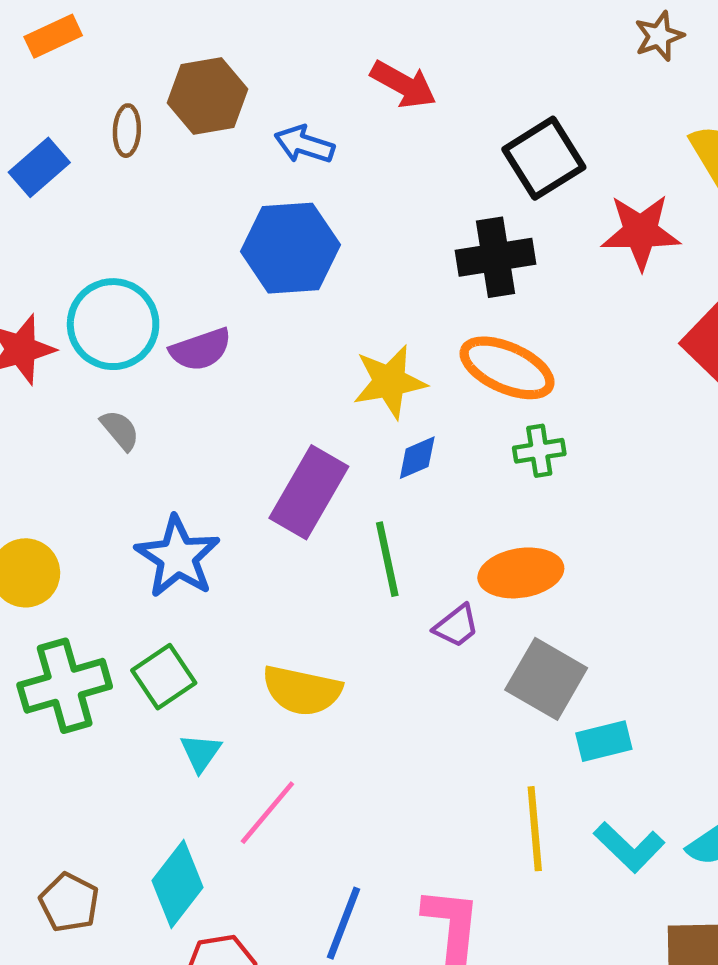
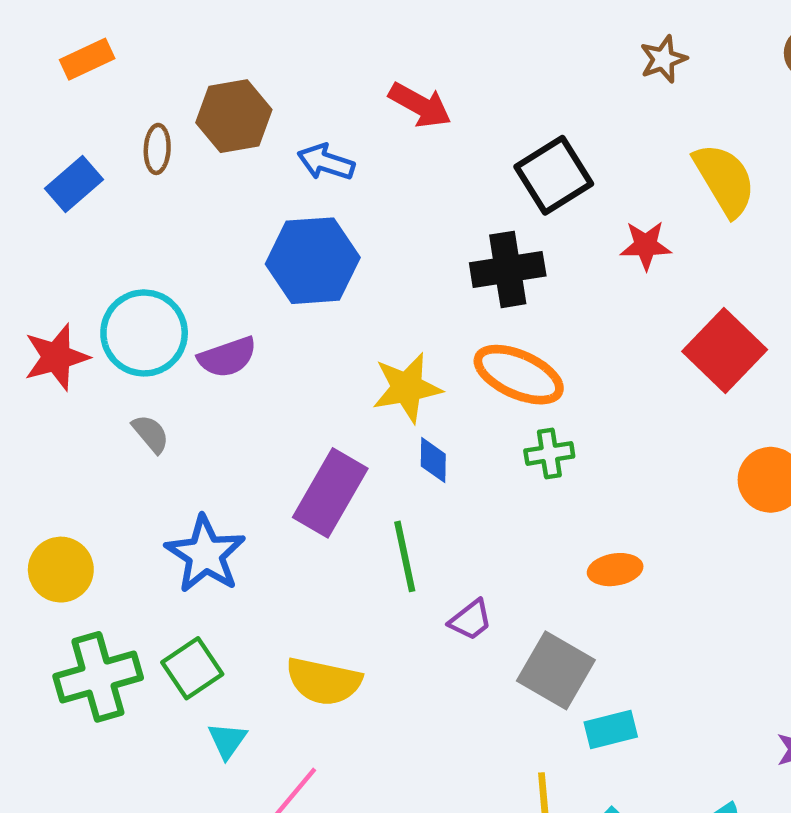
red star: (641, 232) -> (646, 245), size x0.7
blue diamond: (417, 458) -> (433, 460), turned -66
orange ellipse: (521, 573) -> (615, 570), moved, size x0.7

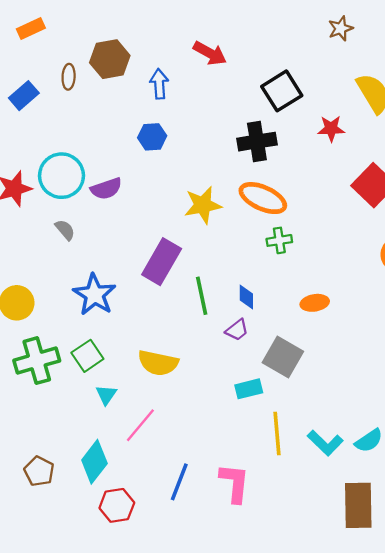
blue arrow: (326, 162) -> (159, 84), turned 68
blue hexagon: (313, 261) -> (152, 137), size x0.6
blue diamond: (433, 460) -> (246, 297), moved
cyan rectangle: (611, 729) -> (249, 389), moved

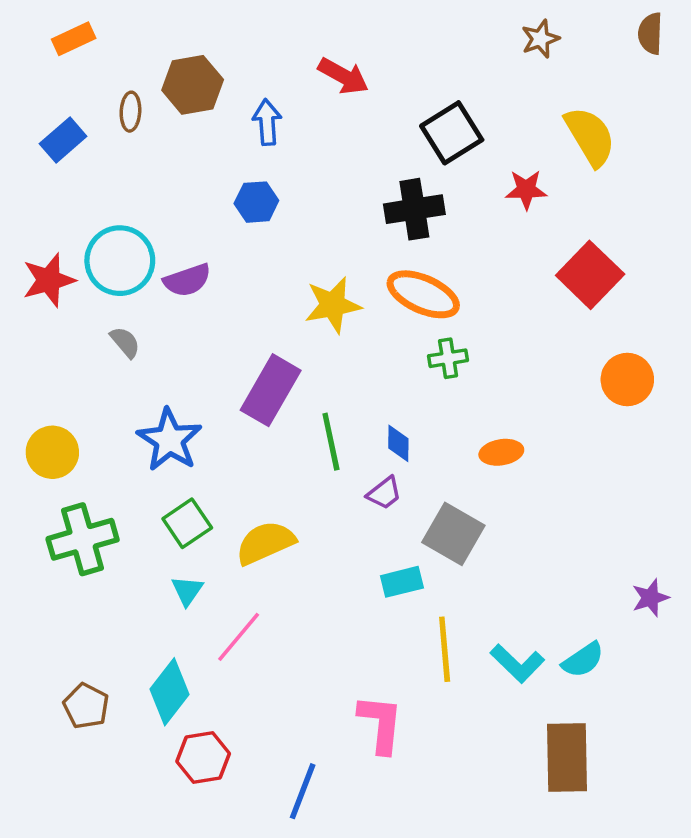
green square: (87, 356) -> (187, 523), moved
yellow semicircle: (158, 363) -> (265, 543), turned 144
blue line: (179, 482) -> (303, 791), moved

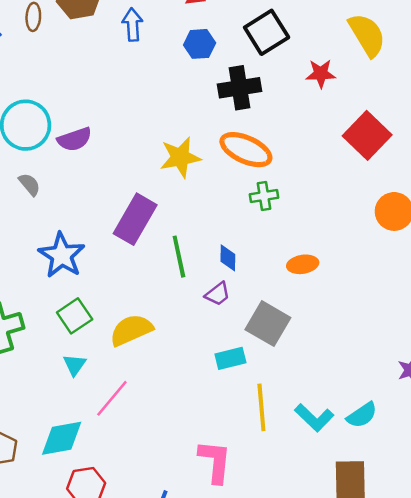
blue hexagon: (256, 202) -> (200, 44), moved
cyan diamond: (169, 692) -> (62, 438), turned 42

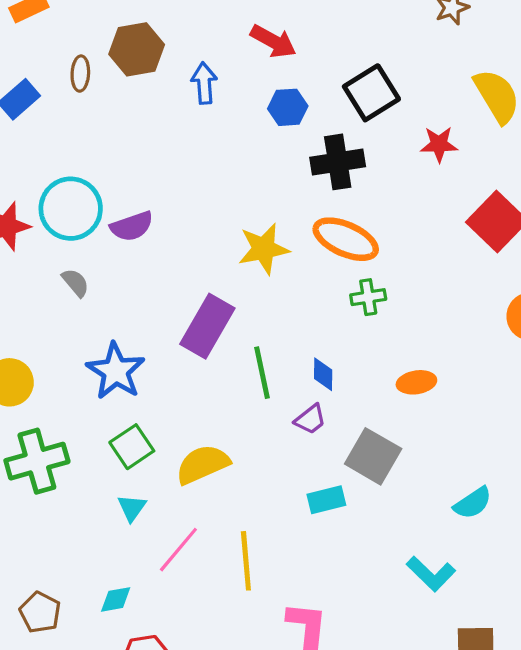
yellow line: (261, 407) -> (246, 561), moved
cyan semicircle: (362, 415) -> (473, 503), moved
cyan diamond: (62, 438) -> (116, 599), size x0.6

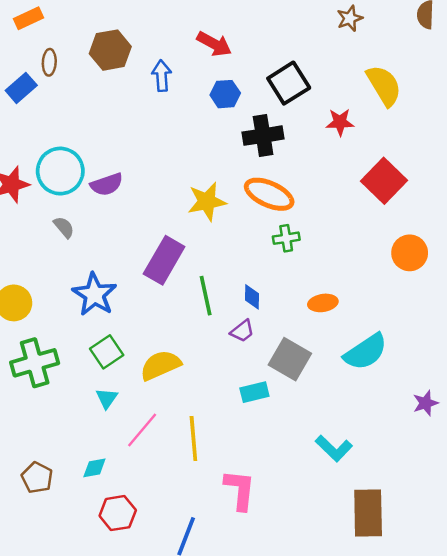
brown ellipse: (80, 74) -> (49, 62), moved
cyan semicircle: (473, 503) -> (366, 352), moved, size x1.5

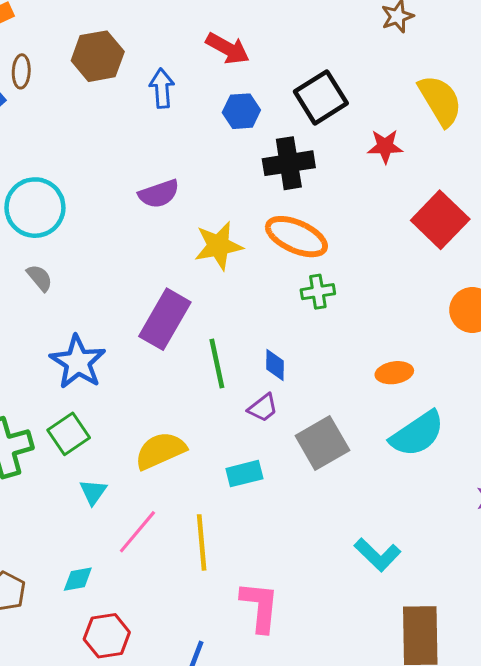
purple semicircle: (107, 184) -> (159, 194), moved
orange ellipse: (323, 303) -> (394, 373), moved
green square: (107, 352) -> (69, 434), moved
gray square: (290, 359) -> (322, 443), turned 30
cyan rectangle: (254, 392) -> (244, 474), moved

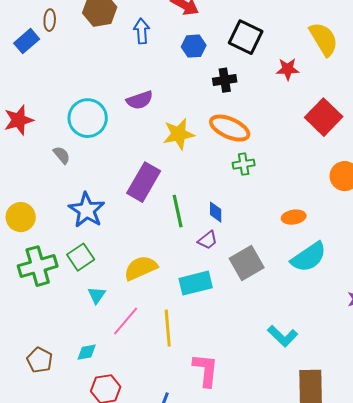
black square: (321, 97) -> (246, 37), turned -32
black cross: (289, 163) -> (225, 80), size x0.7
cyan circle: (35, 208) -> (88, 118), moved
cyan rectangle: (244, 474) -> (196, 283), size x1.4

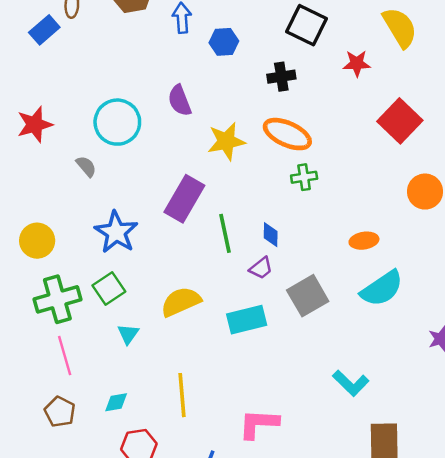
blue hexagon: (194, 46) -> (224, 42), moved
purple semicircle: (140, 100) -> (180, 101), turned 88
pink line: (126, 321) -> (65, 356), moved, turned -56
yellow line: (168, 328) -> (182, 395), moved
pink L-shape: (206, 370) -> (259, 424), turned -93

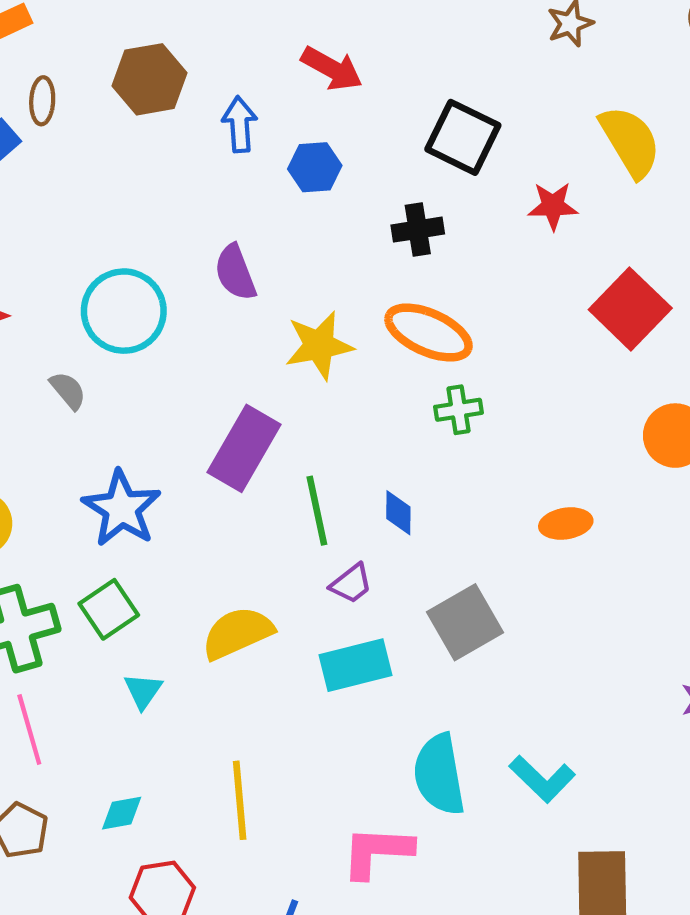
purple trapezoid: (261, 268) -> (351, 584), moved
cyan semicircle: (382, 289) -> (439, 775), moved, turned 114

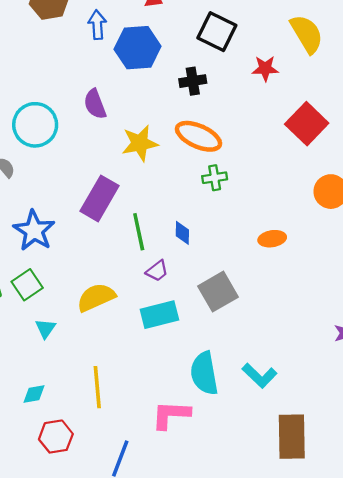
blue hexagon: (315, 167) -> (138, 48), size x1.6

